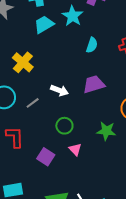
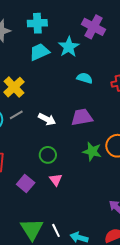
cyan semicircle: (92, 45) -> (85, 78), turned -98
gray line: (33, 103) -> (16, 115), moved
green star: (106, 131) -> (92, 151), moved

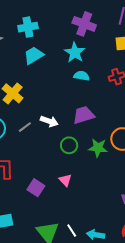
cyan star: (69, 47) -> (75, 52), moved
gray line: (16, 115) -> (25, 127), moved
green circle: (48, 155) -> (69, 145), moved

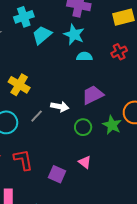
cyan trapezoid: (34, 55) -> (42, 35), moved
green star: (98, 148) -> (112, 125), turned 30

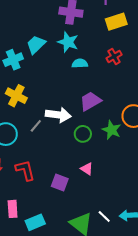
cyan cross: (24, 17) -> (13, 60), moved
white arrow: (60, 107) -> (58, 115), size x1.4

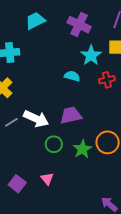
cyan star: (68, 42) -> (91, 55), moved
cyan trapezoid: (36, 45) -> (35, 21), moved

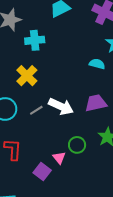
green circle: (54, 144) -> (77, 145), moved
pink triangle: (47, 179) -> (59, 158), moved

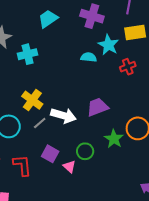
cyan semicircle: (97, 64) -> (89, 57), moved
yellow cross: (27, 76) -> (32, 100), moved
purple square: (42, 172) -> (50, 154), moved

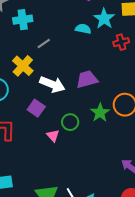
gray line: (40, 123) -> (44, 44), moved
purple square: (50, 154) -> (36, 108), moved

